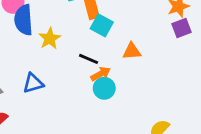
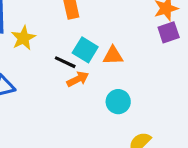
cyan square: (102, 25) -> (85, 50), moved
cyan circle: (104, 88) -> (118, 102), moved

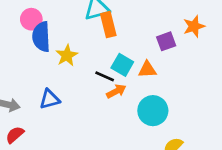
purple square: (169, 32) -> (166, 41), moved
cyan circle: (118, 102) -> (153, 111), size x1.4

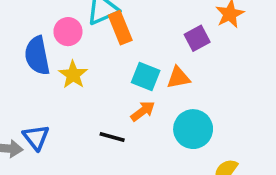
pink circle: (31, 19) -> (68, 32), moved
black line: (105, 76) -> (112, 137), moved
blue triangle: (50, 99) -> (36, 137), moved, turned -45

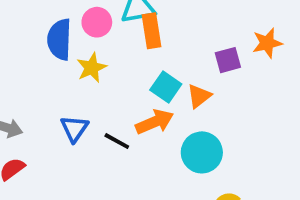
orange triangle: (178, 78) -> (199, 96), turned -40
orange arrow: (143, 111) -> (155, 122), size x1.4
blue triangle: (36, 137) -> (74, 129), moved

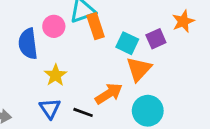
yellow star: (92, 68) -> (56, 75), moved
cyan square: (166, 87) -> (127, 43), moved
orange triangle: (199, 96) -> (139, 69), size x1.4

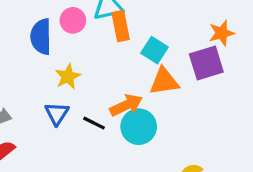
purple square: (156, 39) -> (206, 63), moved, size x1.5
orange triangle: (139, 69) -> (164, 81), turned 32
cyan circle: (148, 111) -> (139, 127), moved

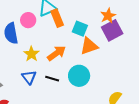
orange star: (222, 33) -> (108, 16), moved
orange arrow: (126, 105) -> (56, 53), moved

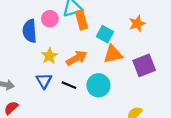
purple square: (112, 30) -> (144, 65), moved

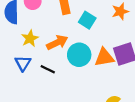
orange triangle: (113, 54) -> (104, 57), moved
cyan circle: (98, 85) -> (79, 55), moved

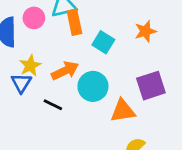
orange triangle: (104, 57) -> (123, 111), moved
blue triangle: (23, 63) -> (21, 83), moved

